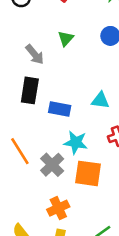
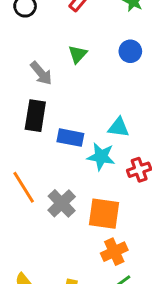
cyan star: (76, 142) -> (101, 157), moved
orange cross: (58, 208) -> (114, 252), moved

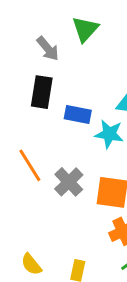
green triangle: (78, 54) -> (85, 29), size x1.4

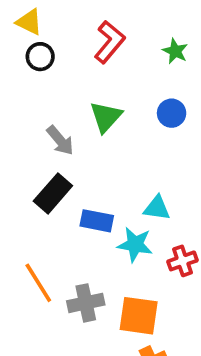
black rectangle: (42, 92) -> (53, 193), turned 32
gray cross: (69, 182) -> (86, 303), turned 32

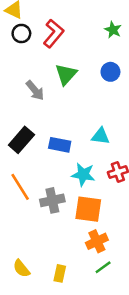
red L-shape: (109, 42) -> (54, 33), moved
black rectangle: (53, 193) -> (21, 140), moved
cyan star: (135, 245) -> (83, 174), moved

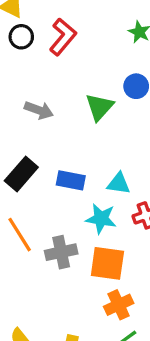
green triangle: (66, 74) -> (99, 107), moved
gray arrow: (35, 90) -> (39, 110), turned -30
cyan triangle: (101, 136) -> (119, 184), moved

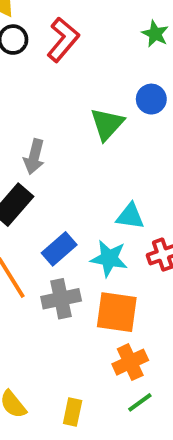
gray arrow: (39, 110) -> (34, 157), moved, turned 84
blue rectangle: (71, 180) -> (59, 249), moved, turned -52

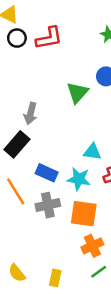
red L-shape: (63, 40) -> (49, 38), turned 40
blue rectangle: (59, 249) -> (47, 173), turned 65

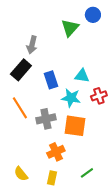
blue rectangle: (47, 173) -> (51, 80), moved, turned 48
orange cross: (92, 246) -> (56, 152), moved

